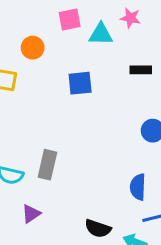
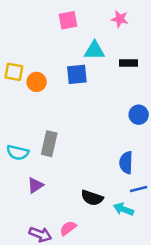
cyan triangle: (101, 34) -> (95, 50), moved
orange circle: (33, 48) -> (37, 82), moved

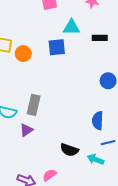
purple triangle: (35, 185) -> (26, 130), moved

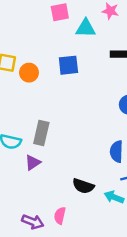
cyan triangle: (71, 27) -> (86, 28), moved
pink semicircle: (49, 175) -> (60, 216), turned -40

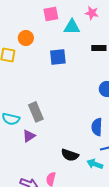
orange circle: (29, 73) -> (26, 38), moved
gray rectangle: (41, 133) -> (36, 112), turned -36

